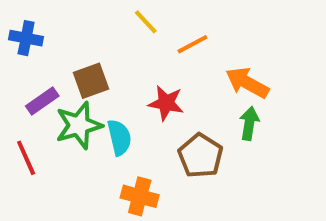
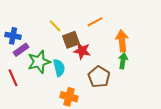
yellow line: (146, 22) -> (55, 26), moved
blue cross: (26, 38) -> (13, 36), moved
brown square: (91, 81) -> (71, 40), moved
orange arrow: (247, 83) -> (122, 41), turned 55

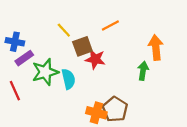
orange arrow: (122, 41) -> (156, 48), moved
brown pentagon: (99, 77) -> (115, 109), moved
orange cross: (69, 97) -> (96, 113), moved

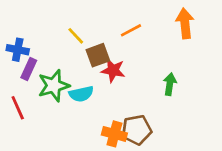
orange arrow: (156, 48) -> (185, 23), moved
purple rectangle: (24, 58) -> (29, 69), turned -30
cyan semicircle: (68, 79) -> (81, 94), turned 90
brown pentagon: (115, 109) -> (137, 130), turned 30

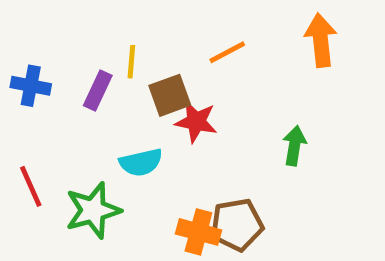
yellow line: (76, 36) -> (131, 62), turned 48
purple rectangle: (29, 69) -> (98, 90), moved
green star: (54, 86) -> (93, 210), moved

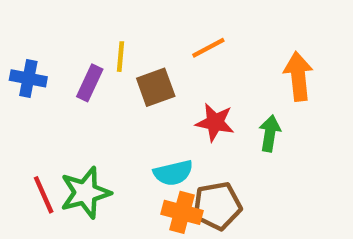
orange arrow: (321, 40) -> (298, 76), moved
red star: (196, 122) -> (215, 122), moved
cyan semicircle: (141, 162) -> (173, 173), moved
red line: (31, 186) -> (44, 195), moved

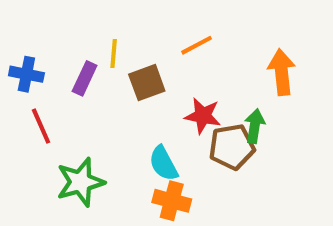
cyan semicircle: (173, 173) -> (163, 163), turned 75
red line: (44, 195) -> (41, 126), moved
brown pentagon: (217, 206) -> (232, 147), moved

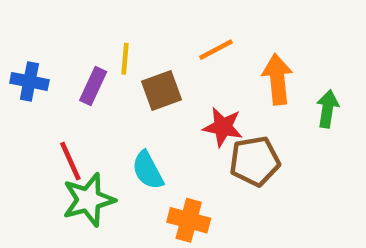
orange arrow: (282, 72) -> (277, 79), moved
red line: (41, 126) -> (70, 161), moved
green arrow: (255, 126) -> (327, 109), moved
cyan semicircle: (163, 163) -> (148, 170), moved

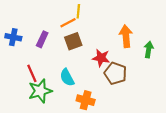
orange line: (216, 50) -> (68, 23), moved
yellow line: (125, 59) -> (78, 11), moved
brown pentagon: (255, 161) -> (116, 73), turned 30

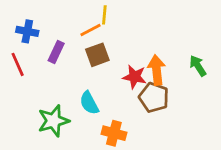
orange arrow: (126, 36) -> (157, 70), moved
blue cross: (13, 37) -> (27, 31), moved
green arrow: (149, 50) -> (198, 66), turned -42
red line: (32, 73) -> (18, 64), moved

